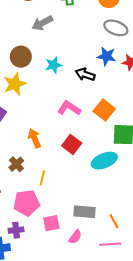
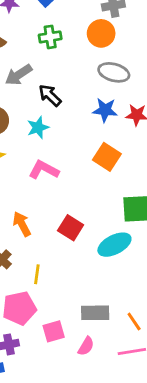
black arrow: (85, 74) -> (50, 95), moved, turned 30
pink L-shape: (69, 108) -> (44, 170), moved
orange square: (104, 110) -> (107, 157), moved

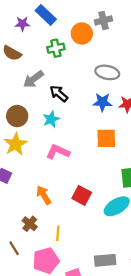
orange circle: (101, 33) -> (82, 33), moved
orange square: (107, 157) -> (106, 138), turned -30

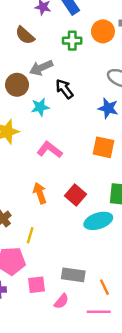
brown circle: (17, 116) -> (17, 85), moved
cyan star: (51, 119) -> (40, 107), moved
orange arrow: (44, 195) -> (40, 193), moved
red square: (82, 195) -> (75, 195), moved

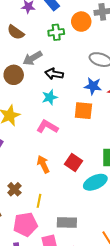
black arrow: (64, 89) -> (54, 74), turned -36
cyan star: (40, 107) -> (50, 97), moved
orange square: (104, 147) -> (83, 111), moved
gray rectangle: (73, 275) -> (67, 222), moved

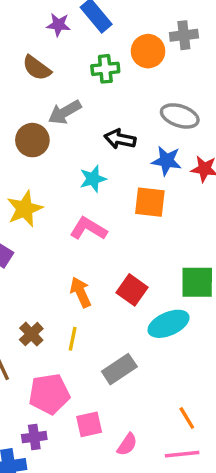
black arrow: (54, 74) -> (120, 139), moved
yellow line: (39, 201) -> (73, 339), moved
gray rectangle: (67, 222) -> (119, 369), moved, turned -36

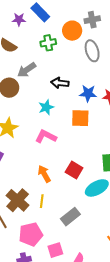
gray ellipse: (180, 116) -> (92, 51), moved, turned 60
brown cross: (31, 334) -> (18, 200), size x1.6

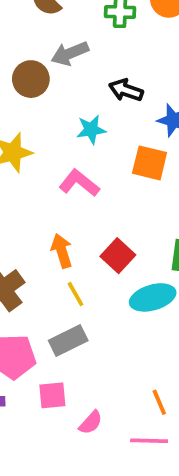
yellow line: (42, 201) -> (76, 294), moved, turned -48
gray rectangle: (70, 217) -> (68, 340), moved

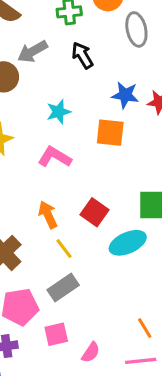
black arrow: (126, 90) -> (82, 55), moved, turned 48

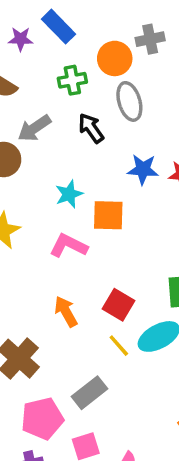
gray ellipse: (136, 29) -> (129, 101), moved
orange square: (110, 133) -> (108, 215), moved
yellow line: (64, 249) -> (119, 346), moved

